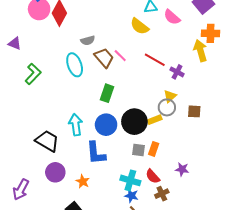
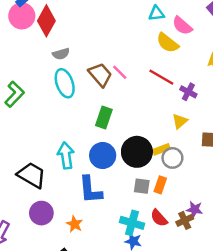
yellow semicircle: (139, 26) -> (168, 43), moved
gray semicircle: (88, 40) -> (61, 54), moved
gray circle: (167, 107) -> (172, 158), moved
brown cross: (162, 194) -> (185, 220), moved

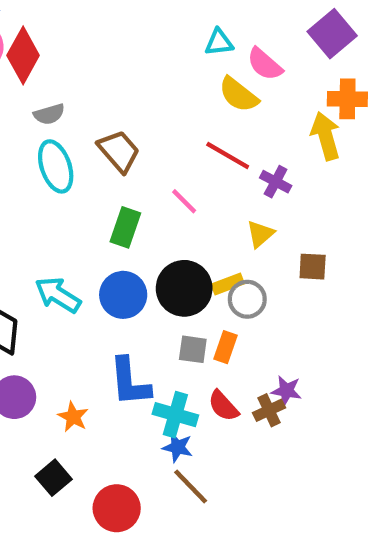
pink line: (120, 72) -> (184, 201), moved
cyan arrow: (66, 156) -> (58, 295), turned -50
blue L-shape: (90, 190) -> (130, 382), moved

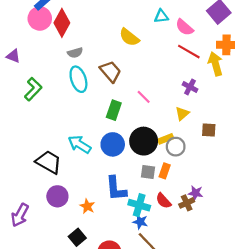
yellow semicircle: (239, 95) -> (129, 37), moved
red line: (228, 156) -> (189, 52), moved

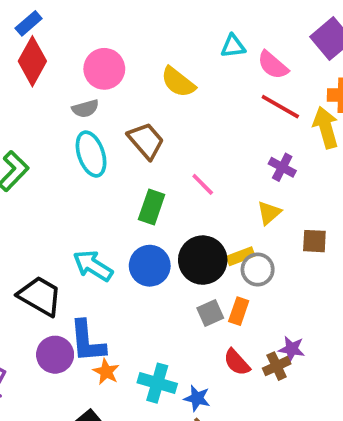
pink circle: (40, 18) -> (104, 69), moved
red diamond: (62, 23) -> (32, 61), moved
gray square: (148, 172) -> (210, 313), turned -32
blue L-shape: (116, 189) -> (87, 341), moved
cyan cross: (139, 205) -> (157, 383), moved

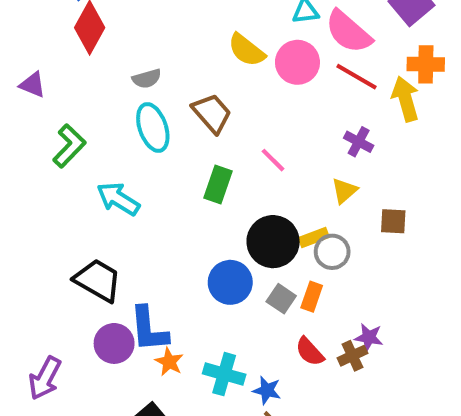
pink semicircle: (273, 65) -> (348, 32), size x1.4
pink circle: (104, 69) -> (297, 62), moved
cyan arrow: (93, 266) -> (118, 199), moved
blue circle: (150, 266) -> (230, 282), moved
gray square: (210, 313) -> (281, 299), turned -32

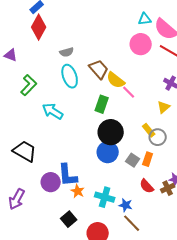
yellow semicircle: (247, 50) -> (116, 80), moved
yellow rectangle: (314, 238) -> (149, 130), turned 72
black circle: (273, 242) -> (111, 132), moved
black trapezoid: (98, 280) -> (25, 151), moved

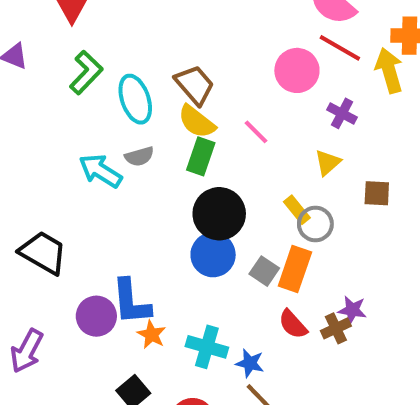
pink circle: (141, 44) -> (297, 70), moved
gray semicircle: (67, 52) -> (139, 156), moved
yellow semicircle: (116, 80) -> (197, 122), moved
green L-shape: (29, 85) -> (86, 73), moved
orange rectangle: (148, 159) -> (295, 269), size x1.5

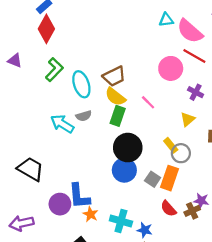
brown trapezoid: (195, 85) -> (114, 76), turned 105
purple arrow: (27, 351) -> (21, 223), turned 50

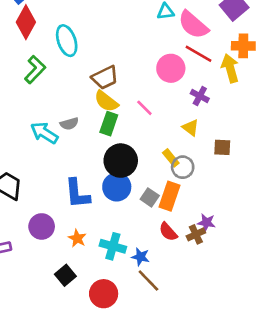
cyan ellipse: (81, 84) -> (67, 41), moved
yellow triangle: (188, 119) -> (191, 128), turned -42
blue L-shape: (79, 196) -> (77, 194), moved

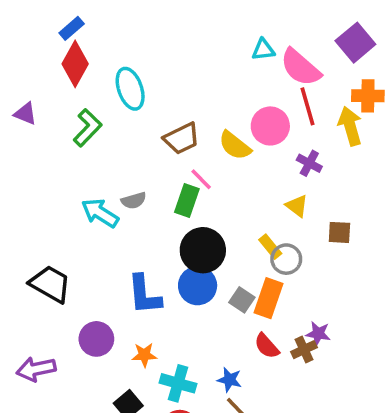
red line: (198, 54) -> (308, 106), turned 44
yellow semicircle: (106, 101) -> (235, 146), moved
pink line: (144, 108) -> (201, 179), moved
orange star: (77, 238) -> (144, 355), turned -30
cyan cross: (113, 246) -> (178, 383), moved

